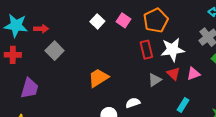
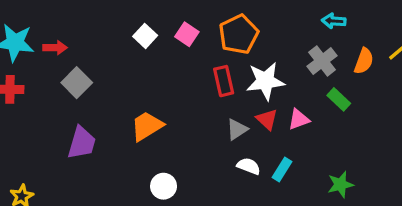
purple trapezoid: (30, 88) -> (82, 143), moved
white semicircle: (133, 103) -> (249, 166), moved, turned 40

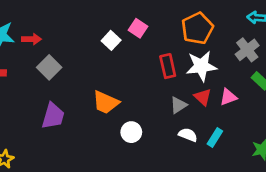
orange pentagon: (239, 34) -> (197, 28), moved
white square: (145, 36) -> (111, 40), moved
orange trapezoid: (147, 126) -> (106, 102), turned -124
white circle: (164, 186) -> (131, 132), moved

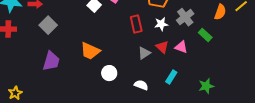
gray cross: (247, 50) -> (185, 17), moved
white star: (201, 66) -> (161, 24), size x0.6
pink triangle: (228, 97) -> (181, 47), turned 40
white semicircle: (188, 135) -> (141, 85), moved

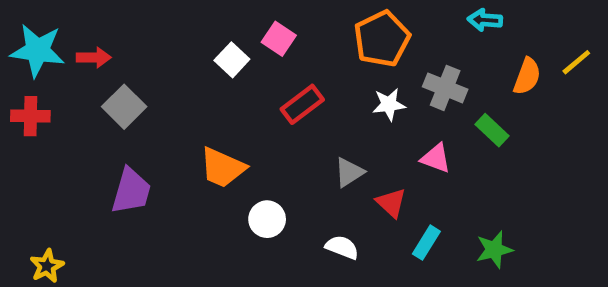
gray cross: (185, 17) -> (445, 88), turned -30
red rectangle: (136, 24) -> (302, 104), moved, turned 66
red triangle: (162, 47) -> (391, 203), moved
cyan rectangle: (171, 77) -> (426, 243), moved

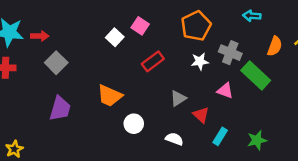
green rectangle: (492, 130) -> (256, 75), size x1.6

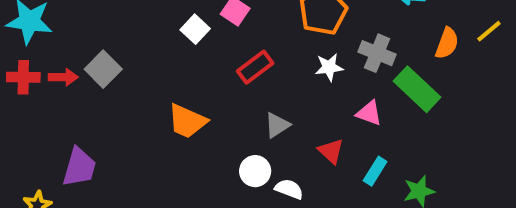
red arrow: (40, 36) -> (63, 77), moved
gray triangle: (178, 98) -> (277, 125), moved
purple trapezoid: (60, 108) -> (79, 167), moved
white circle: (134, 124) -> (255, 171), moved
cyan rectangle: (220, 136) -> (375, 171), moved

